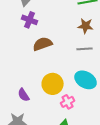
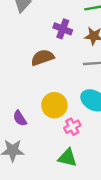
purple cross: (30, 20) -> (63, 29), moved

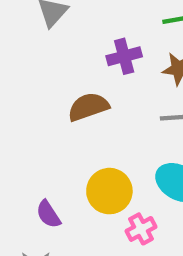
purple cross: (63, 29) -> (124, 56), turned -36

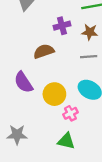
purple semicircle: (48, 214) -> (23, 82), moved, size x1.5

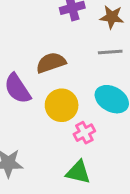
brown semicircle: (44, 51) -> (51, 63), moved

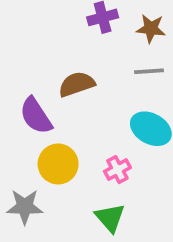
yellow circle: (62, 105) -> (58, 164), moved
green triangle: (78, 172) -> (110, 218), turned 36

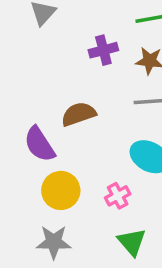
gray star: (25, 207) -> (54, 242), moved
green triangle: (110, 218) -> (132, 242), moved

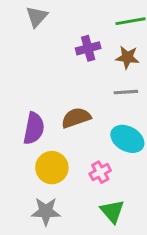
brown semicircle: (79, 114) -> (76, 118), moved
purple semicircle: (39, 144) -> (34, 128), turned -136

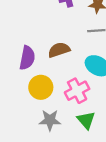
pink cross: (100, 172) -> (77, 91), size x1.5
gray star: (46, 211) -> (50, 120), moved

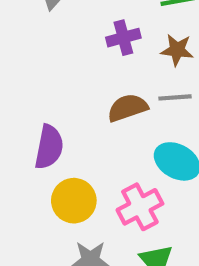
brown semicircle: (59, 50) -> (128, 108), moved

